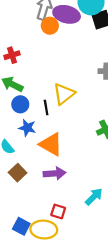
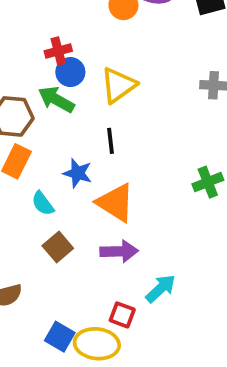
yellow triangle: (64, 94) -> (118, 85), moved
blue circle: (20, 104) -> (70, 72), moved
cyan arrow: (94, 197) -> (161, 288), moved

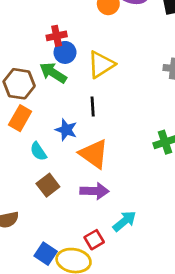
red square: (122, 315) -> (94, 240), turned 36

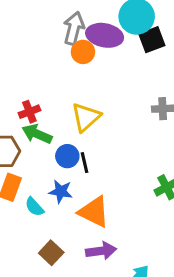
red cross: (57, 36) -> (29, 112), moved
blue circle: (65, 52) -> (67, 156), moved
cyan semicircle: (38, 151) -> (34, 207), moved

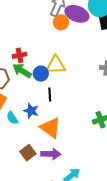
yellow triangle: (86, 117) -> (56, 65), turned 30
blue circle: (67, 156) -> (41, 74), moved
brown square: (51, 253) -> (28, 153), moved

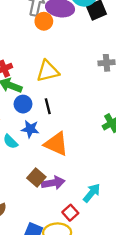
blue circle: (41, 74) -> (23, 104), moved
purple arrow: (51, 154) -> (53, 183), moved

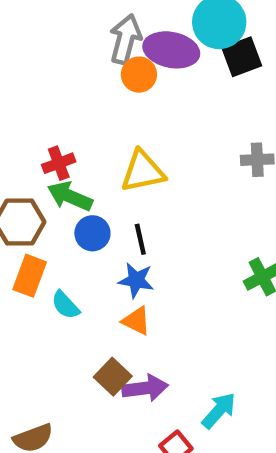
blue star: (30, 129) -> (136, 280), moved
orange triangle: (56, 144) -> (136, 321), moved, size x0.6

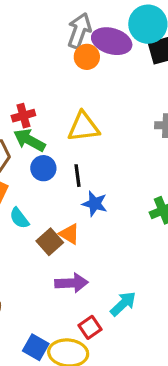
blue star: (136, 280) -> (95, 204), moved
brown square: (113, 377) -> (50, 242), moved

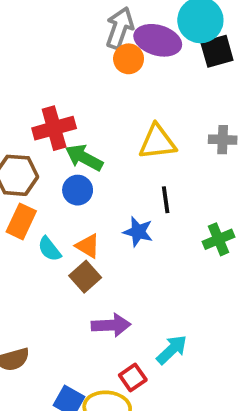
red cross: (23, 116) -> (54, 128), size x1.5
yellow triangle: (83, 127) -> (157, 142), moved
green arrow: (29, 140) -> (84, 158), moved
black line: (77, 176) -> (166, 200), moved
orange triangle: (69, 234) -> (88, 246), moved

